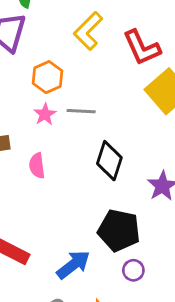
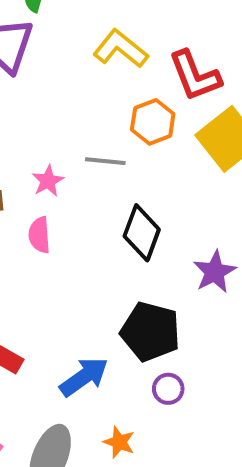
yellow L-shape: (88, 31) -> (120, 49), turned 81
orange hexagon: (48, 77) -> (153, 122), moved
pink star: (45, 114) -> (48, 181), moved

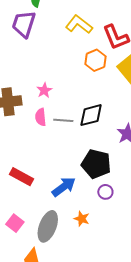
gray line: (105, 161) -> (63, 120), moved
black diamond: (142, 233) -> (91, 115), turned 56

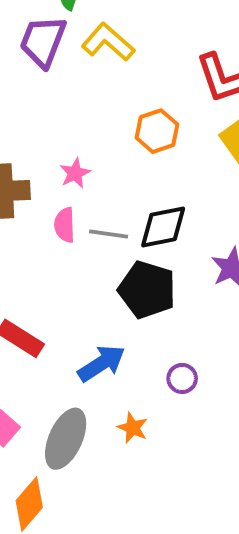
yellow L-shape: (79, 24) -> (108, 42), moved
orange hexagon: (95, 60) -> (157, 131), moved
black pentagon: (96, 164) -> (147, 290), moved

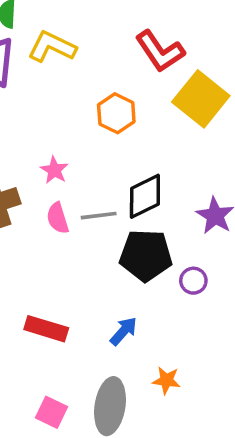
blue arrow: (101, 363) -> (124, 331), size x0.7
purple circle: (182, 378) -> (193, 281), moved

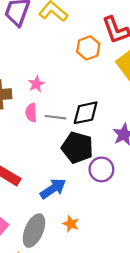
orange hexagon: (116, 113) -> (88, 48), moved
purple circle: (193, 281) -> (101, 169), size x1.5
blue arrow: (124, 331) -> (53, 189), size x1.4

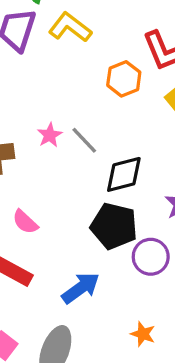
pink semicircle: (31, 113) -> (25, 222), moved, turned -42
gray line: (56, 117) -> (84, 140), moved, turned 42
orange star: (71, 224) -> (143, 334), moved

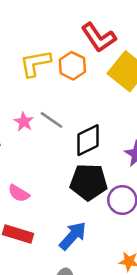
yellow L-shape: (70, 27) -> (35, 63), moved, turned -36

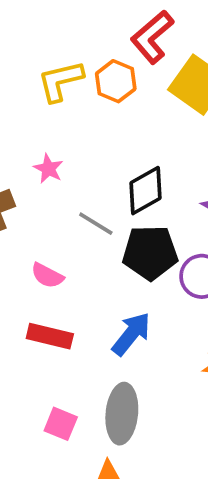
red L-shape: (99, 38) -> (152, 37), turned 87
gray line: (52, 120) -> (96, 224), moved

